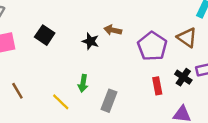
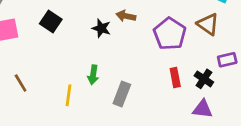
black cross: (183, 77) -> (204, 79), moved
yellow line: (61, 102) -> (68, 95), turned 54

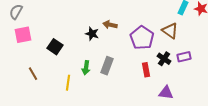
black square: (51, 21) -> (55, 47), moved
black cross: (204, 79) -> (164, 59), moved
gray rectangle: (122, 94) -> (107, 66), moved

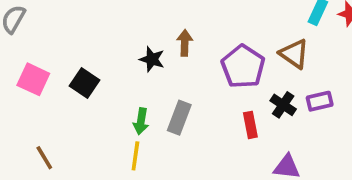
brown arrow: (110, 25) -> (185, 43), turned 80
pink square: (23, 35) -> (33, 79), moved, turned 36
brown line: (33, 74) -> (44, 158), moved
yellow line: (68, 83) -> (135, 156), moved

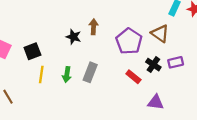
black square: (84, 83) -> (32, 51), turned 35
red rectangle: (250, 125) -> (133, 77), turned -40
yellow line: (135, 156) -> (41, 75), moved

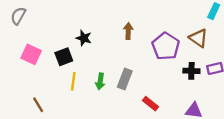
black star: (73, 37) -> (84, 38), moved
black cross: (153, 65) -> (191, 71), turned -32
red rectangle: (133, 77) -> (150, 104), moved

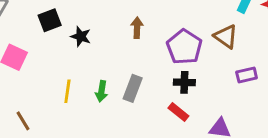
black square: (64, 57) -> (50, 20), moved
black cross: (191, 71) -> (184, 82), moved
red rectangle: (150, 104) -> (178, 112), moved

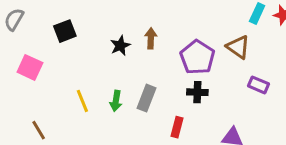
black star: (81, 36) -> (120, 46), moved, turned 30
purple rectangle: (247, 75) -> (259, 85), turned 36
yellow line: (67, 91) -> (82, 101), turned -30
red rectangle: (178, 112) -> (177, 127), moved, turned 66

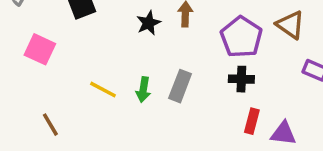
yellow line: (82, 101) -> (103, 90), turned -40
red rectangle: (177, 127) -> (252, 121), moved

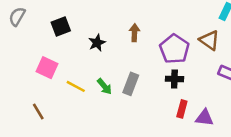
black star: (149, 23) -> (97, 43), moved
pink square: (40, 49) -> (47, 68), moved
green arrow: (143, 90) -> (104, 86), turned -49

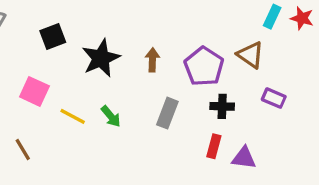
brown arrow: (134, 33) -> (152, 60), moved
black star: (97, 43) -> (101, 58), size x1.6
black cross: (174, 79) -> (222, 106), moved
gray rectangle: (131, 84) -> (167, 113), moved

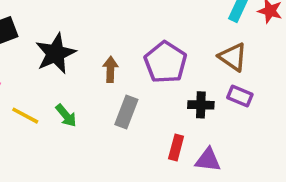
brown triangle: (250, 55) -> (233, 57), moved
brown arrow: (152, 60) -> (110, 69), moved
black cross: (222, 106) -> (201, 105), moved

